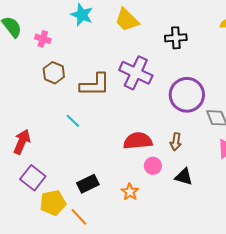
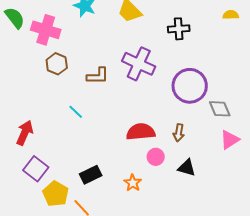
pink cross: (43, 39) -> (46, 30), size x1.8
brown L-shape: (95, 85) -> (98, 76), size x0.7
yellow pentagon: (53, 203) -> (56, 194), turned -30

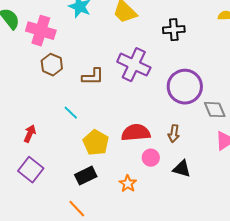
red arrow: (25, 133) -> (30, 134), moved, size x0.7
yellow pentagon: (56, 194) -> (96, 143), moved

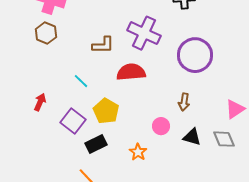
brown hexagon: (52, 65) -> (46, 33), moved
gray diamond: (215, 110) -> (224, 139), moved
red semicircle: (136, 133) -> (131, 72), moved
purple square: (31, 170) -> (73, 121), moved

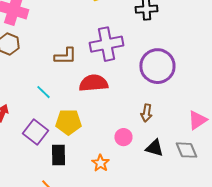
purple cross: (144, 33) -> (106, 44), turned -36
yellow pentagon: (106, 111) -> (68, 122), turned -30
black rectangle: (96, 144) -> (58, 155), turned -65

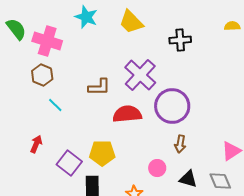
purple cross: (106, 44) -> (140, 75), turned -36
purple circle: (157, 66) -> (172, 106), moved
cyan line: (43, 92) -> (55, 105), moved

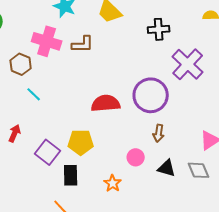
pink cross: (47, 41) -> (47, 41), moved
purple cross: (140, 75) -> (188, 64), moved
brown L-shape: (99, 87) -> (83, 44), moved

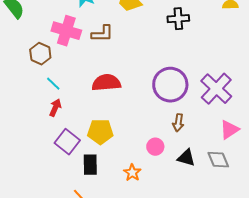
purple cross: (188, 64) -> (216, 89), moved
red semicircle: (106, 103) -> (106, 83), moved
red arrow: (15, 133) -> (55, 108), moved

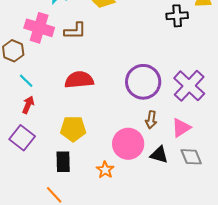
black cross: (178, 19) -> (177, 16), moved
pink triangle: (229, 130) -> (181, 128), moved
purple square: (67, 142) -> (22, 138), moved
pink circle: (155, 147) -> (128, 144), size x1.8

